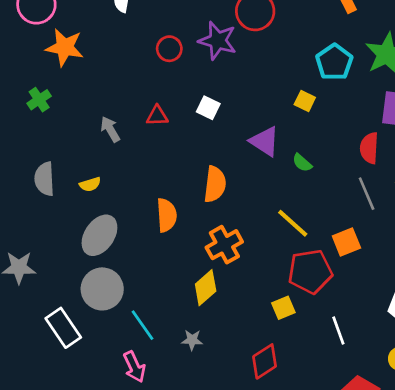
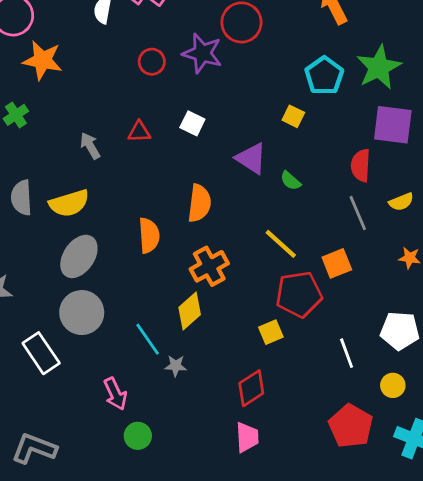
yellow semicircle: (90, 184) -> (69, 203), size x1.8
cyan line: (142, 325) -> (148, 339), moved
white line: (338, 331) -> (347, 353), moved

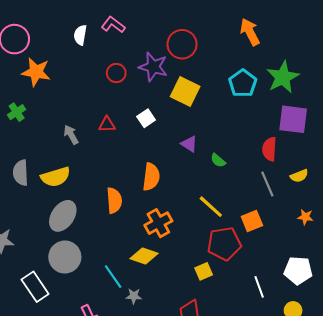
yellow square: (293, 116) -> (185, 92), moved, size x1.8
white square: (192, 123) -> (146, 118), turned 30
purple triangle: (251, 158) -> (189, 144), size x0.7
yellow diamond: (190, 311) -> (144, 256), turned 60

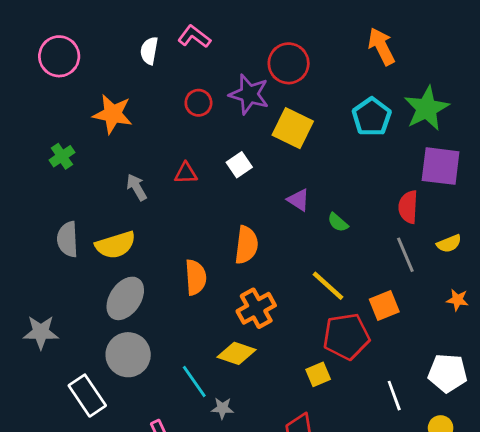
orange star: (36, 72) -> (113, 114), moved

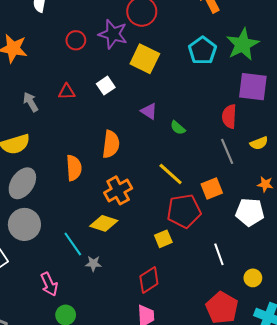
white pentagon: (448, 373) -> (250, 212), moved

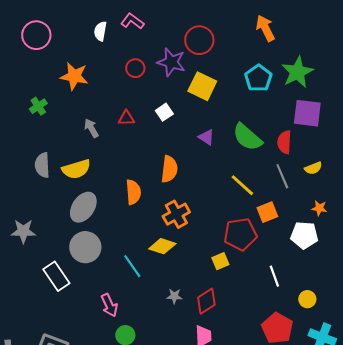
green semicircle: (178, 128) -> (247, 137), moved, size x2.0
yellow line: (171, 174) -> (242, 185), moved
gray star: (93, 264) -> (174, 296), moved

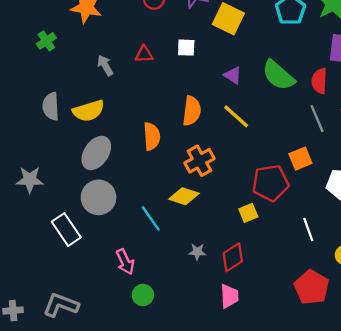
white square: (164, 112) -> (186, 48), turned 36
yellow line: (242, 185) -> (236, 116), moved

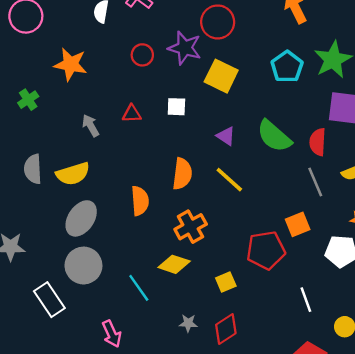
yellow square: (248, 213) -> (226, 282), moved

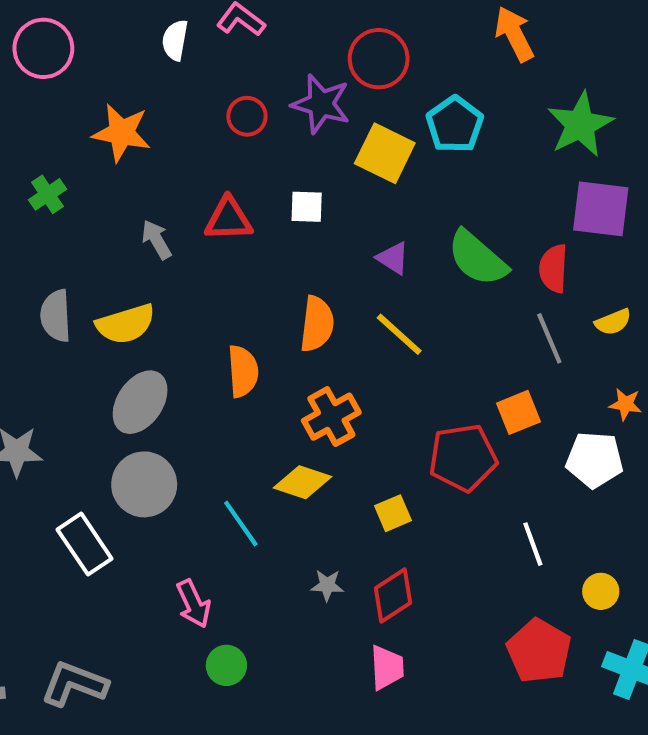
cyan pentagon: (287, 67) -> (455, 124), moved
red triangle: (132, 114) -> (228, 219), size x1.4

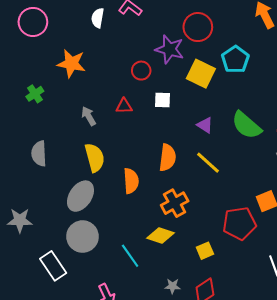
red circle: (247, 116) -> (141, 71), moved
red triangle: (228, 219) -> (124, 106), size x0.7
yellow semicircle: (126, 324) -> (95, 158), moved, turned -88

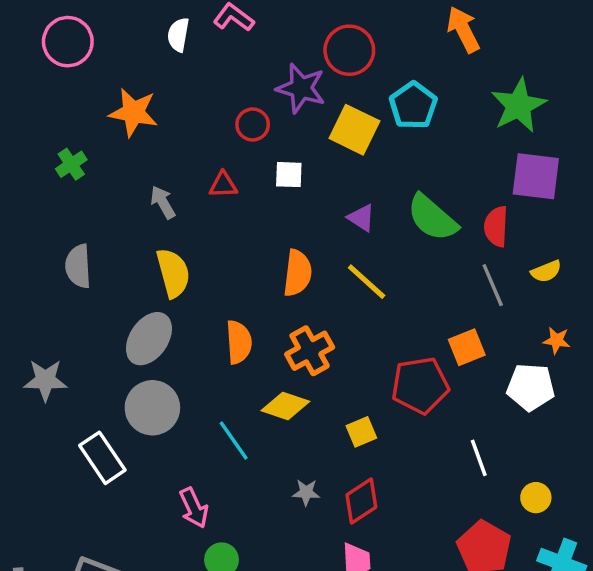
orange semicircle: (131, 181) -> (239, 342), moved

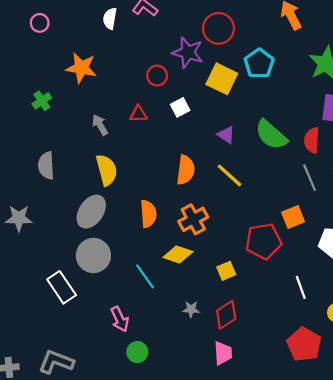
pink circle: (68, 42) -> (40, 23), size x0.6
white square: (289, 175) -> (180, 107), turned -30
gray star: (45, 380) -> (19, 218), moved

